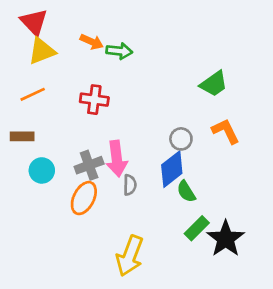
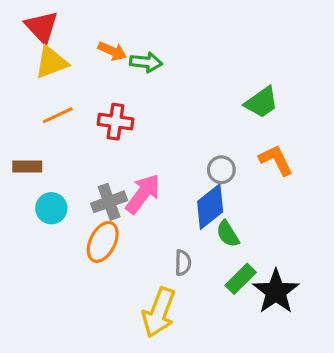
orange line: (33, 94) -> (58, 115), moved
pink arrow: (117, 159) -> (143, 194), turned -136
gray semicircle: (130, 185) -> (183, 263), moved

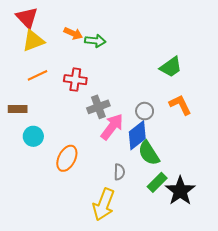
pink arrow: (143, 194) -> (112, 127), moved
gray cross: (109, 202) -> (98, 107), moved
green semicircle: (228, 234) -> (149, 153), size x1.4

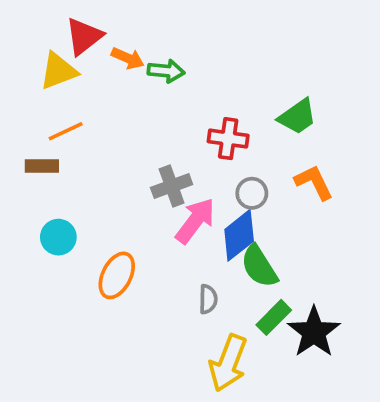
red triangle: (27, 18) -> (84, 36), moved, turned 35
red cross: (75, 80) -> (228, 139), moved
brown rectangle: (18, 109) -> (42, 166), moved
yellow arrow: (104, 204) -> (228, 363), moved

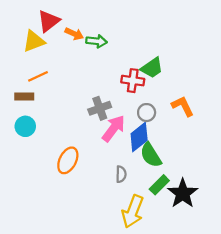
green trapezoid: (297, 117) -> (152, 68), moved
cyan circle: (58, 237) -> (25, 126), moved

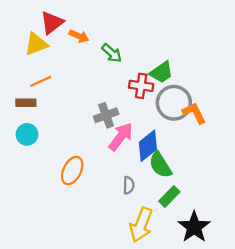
green arrow: (97, 41) -> (112, 53), moved, turned 36
gray circle: (147, 113) -> (174, 103), moved, size x1.8
black star: (183, 193) -> (194, 227), moved

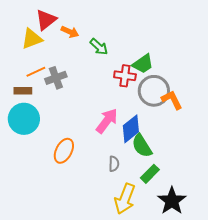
gray cross: (106, 115) -> (56, 78), moved
cyan circle: (27, 134) -> (24, 119), size x1.6

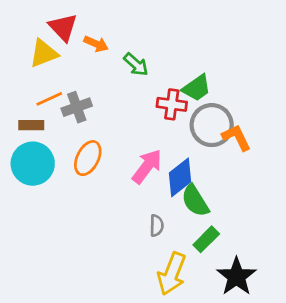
red triangle: (46, 20) -> (63, 27), turned -35
orange ellipse: (64, 151) -> (88, 158), moved

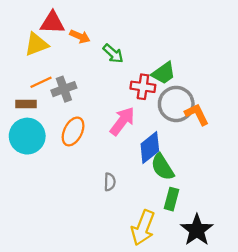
red triangle: (63, 27) -> (52, 23), turned -45
pink arrow: (147, 166) -> (122, 121), moved
gray semicircle: (157, 226) -> (110, 182), moved
green rectangle: (206, 239) -> (172, 199), turned -30

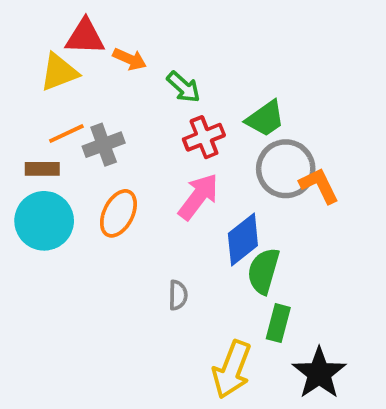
red cross: (143, 87) -> (204, 137), moved, turned -30
green semicircle: (162, 167) -> (263, 271), turned 48

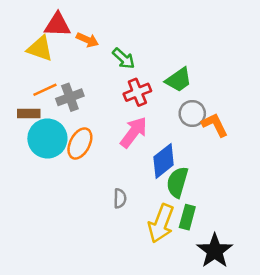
yellow triangle: (59, 72) -> (40, 49), turned 40
gray circle: (286, 169) -> (192, 114), size x0.7
cyan circle: (44, 221) -> (47, 138), moved
yellow arrow: (232, 369) -> (161, 223), moved

